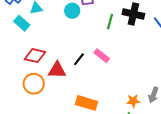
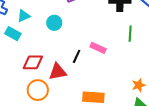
cyan circle: (72, 11) -> (54, 23), moved
green line: (110, 22) -> (130, 34), moved

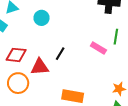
pink rectangle: (98, 48) -> (98, 48), moved

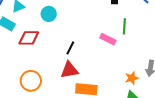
red diamond: (16, 55) -> (29, 38), moved
red triangle: (40, 67) -> (69, 70), moved

